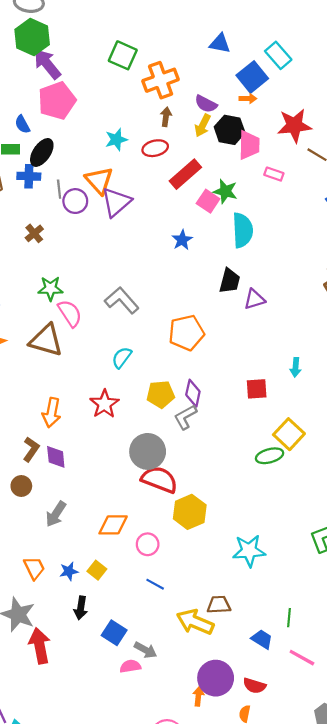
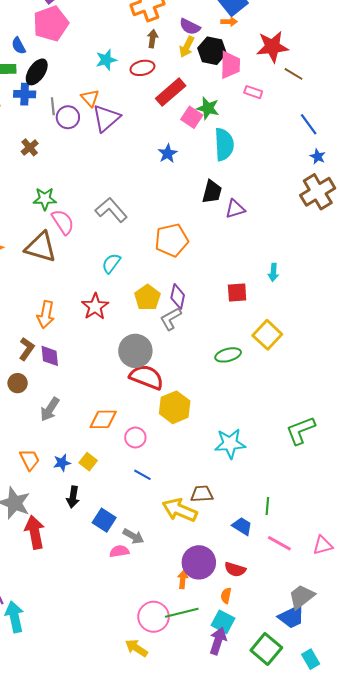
orange triangle: (99, 181) -> (90, 98), size x0.7
yellow pentagon: (161, 394) -> (147, 298), turned -30
green ellipse: (270, 456) -> (228, 355), moved

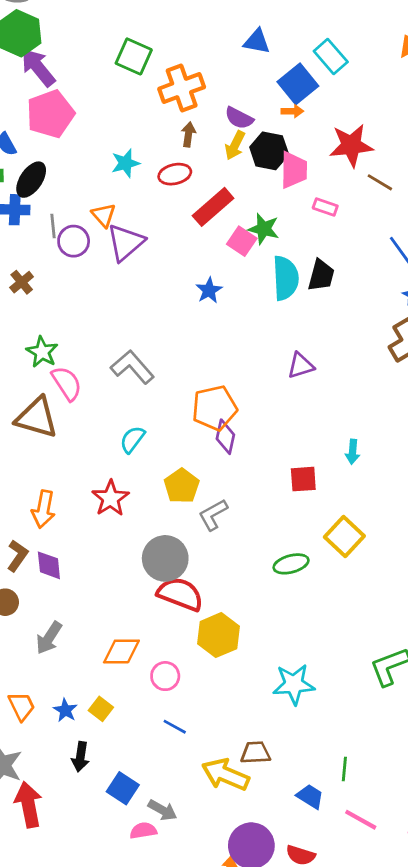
black trapezoid: (212, 192) -> (321, 275), moved
green star: (45, 199) -> (42, 352), turned 30
purple diamond: (178, 297) -> (225, 437), moved
blue star: (62, 463) -> (65, 710), turned -30

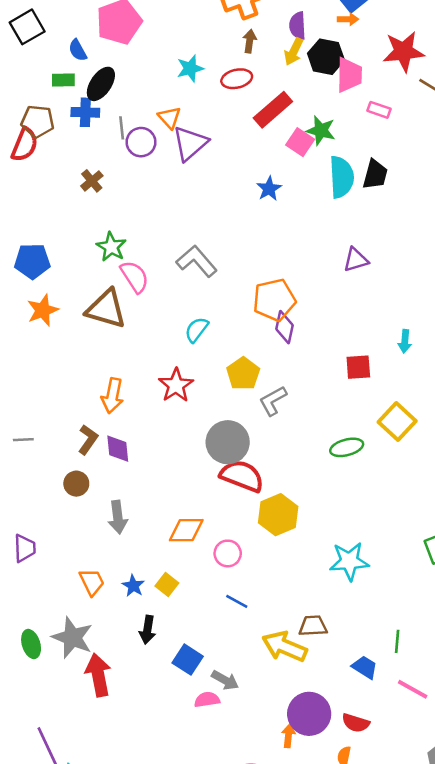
purple semicircle: (239, 118) -> (298, 26), turned 60
gray arrow: (49, 638) -> (118, 517), turned -40

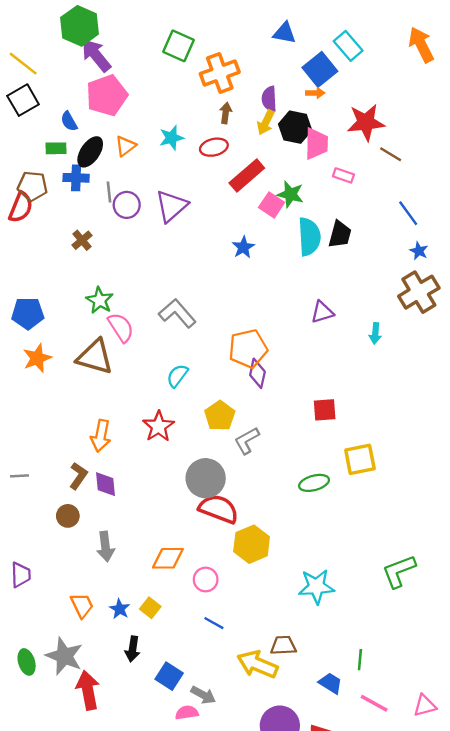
orange triangle: (169, 118) -> (126, 146), moved, turned 35
cyan arrow: (405, 341) -> (375, 333), moved
yellow square: (397, 422) -> (360, 459), turned 36

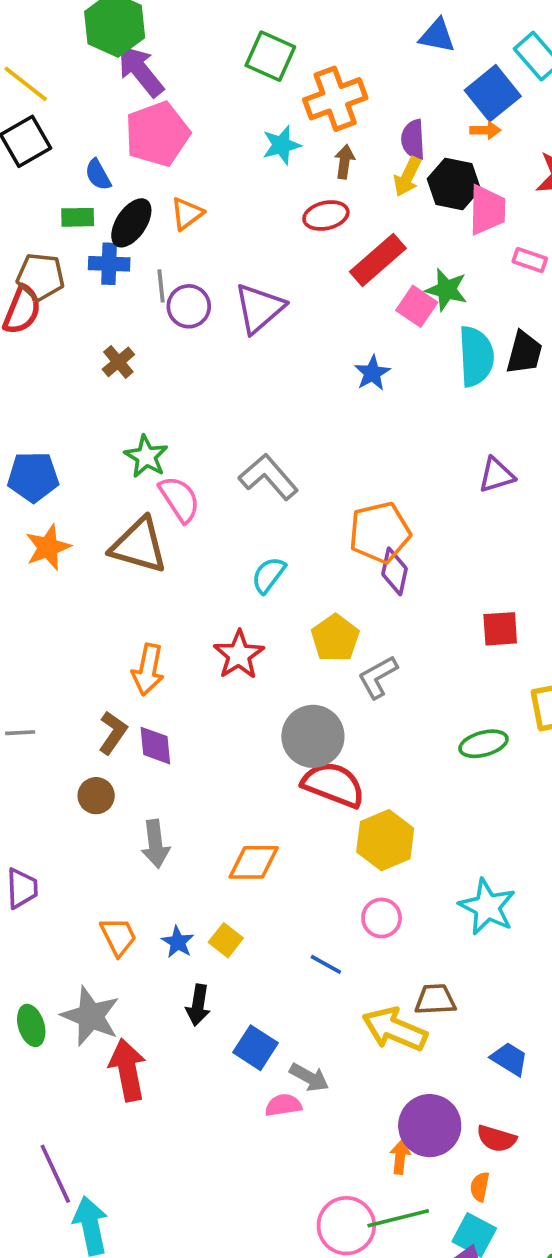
cyan star: (171, 138) -> (281, 145), moved
pink circle: (206, 580) -> (382, 918), moved
cyan star: (316, 587) -> (487, 907), turned 30

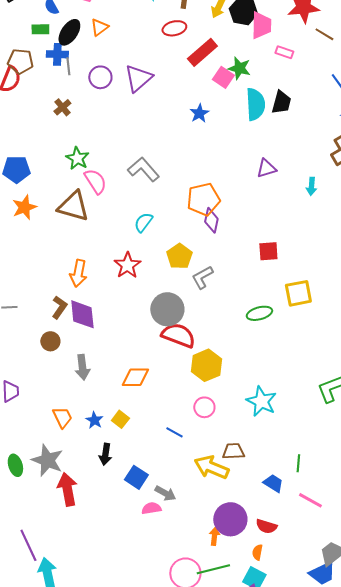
gray line: (161, 286) -> (68, 66), moved
purple diamond: (155, 746) -> (82, 314), size x1.4

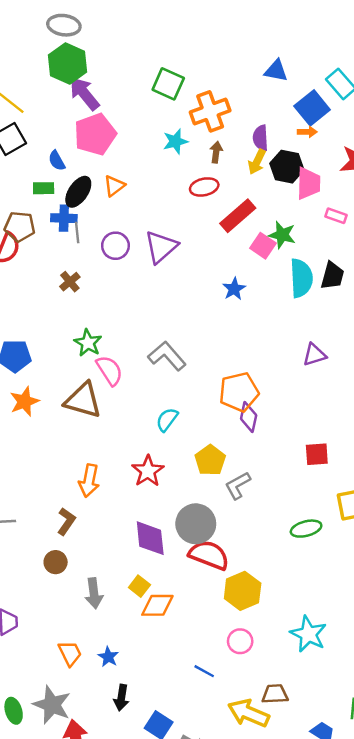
purple diamond: (82, 314) -> (150, 538), moved
yellow square: (120, 419) -> (139, 586), moved

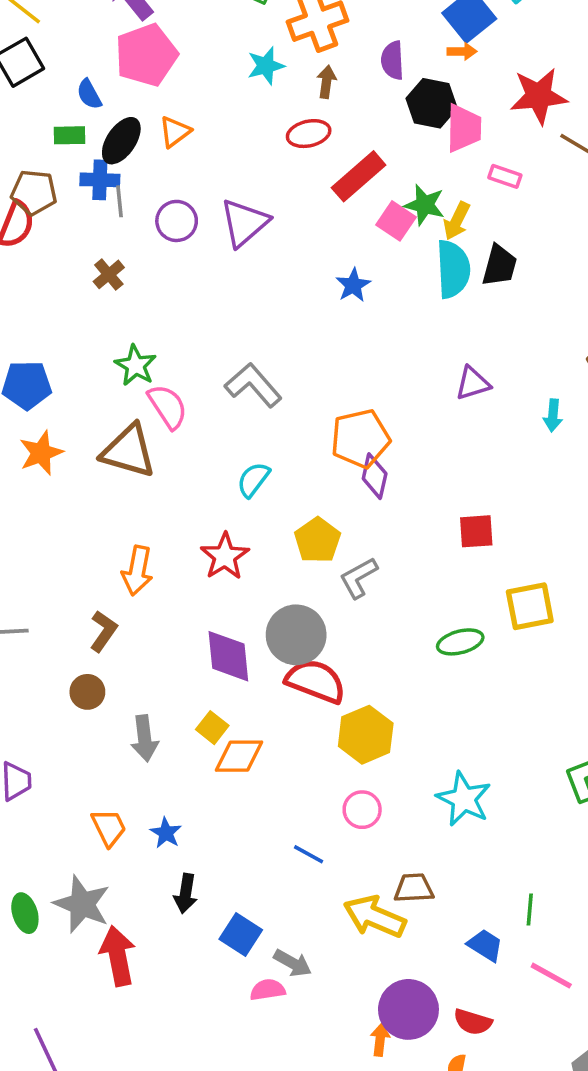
yellow arrow: (257, 162) -> (457, 221), moved

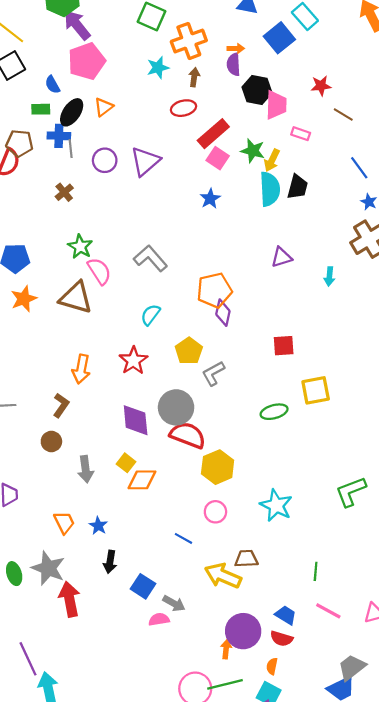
orange arrow: (462, 51) -> (236, 48), moved
red star: (539, 96) -> (321, 86), size x0.6
pink square: (396, 221) -> (218, 158), moved
blue trapezoid: (485, 945) -> (286, 615), moved

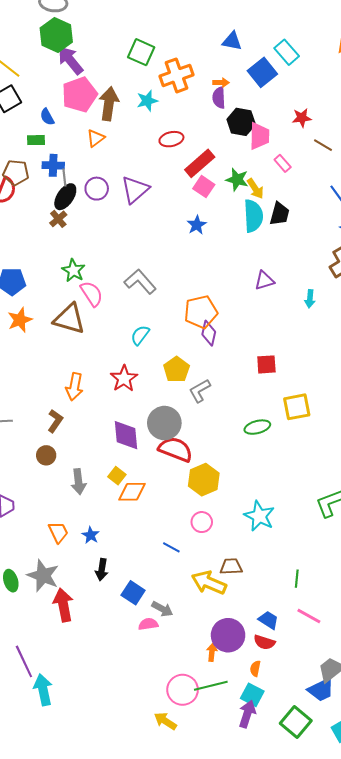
brown arrow: (194, 77) -> (109, 104), moved, size x1.8
black ellipse: (72, 112) -> (65, 197), moved
pink rectangle: (301, 134) -> (283, 163), turned 30
yellow arrow: (272, 160) -> (255, 189), turned -60

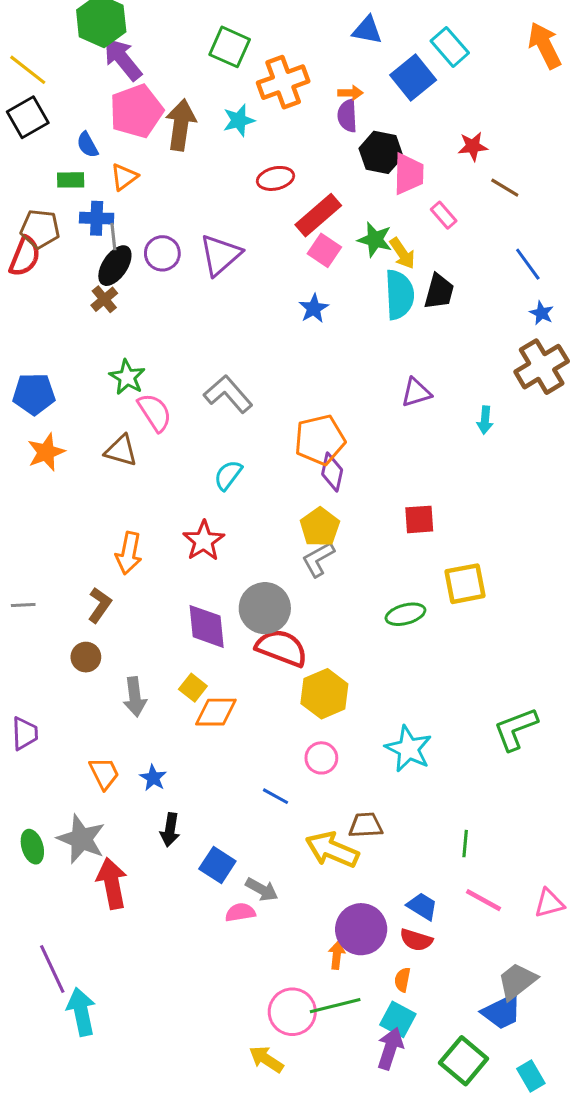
orange triangle: (96, 138) -> (124, 177), moved
brown triangle: (69, 319) -> (121, 451), size x0.7
yellow pentagon: (176, 369) -> (320, 527), moved

